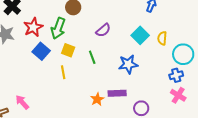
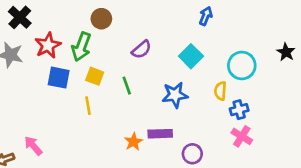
yellow semicircle: (162, 38) -> (220, 91), moved
blue square: (41, 51) -> (59, 78), turned -30
cyan circle: (183, 54) -> (242, 66), moved

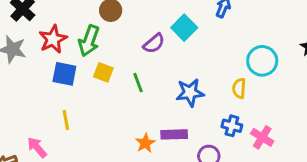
cyan square: (191, 56) -> (184, 28), moved
yellow line: (88, 106) -> (66, 120), moved
blue cross: (239, 110) -> (232, 126), moved, turned 30

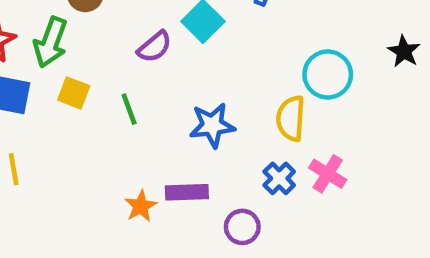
yellow semicircle: (239, 88) -> (291, 118), size x1.4
blue cross: (232, 126) -> (279, 178), turned 30
pink cross: (262, 137) -> (328, 174), moved

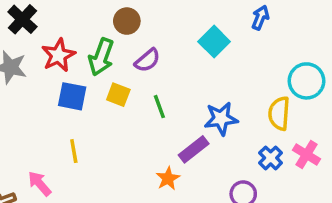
purple semicircle: (154, 47) -> (147, 60), moved
purple rectangle: (187, 192) -> (194, 149), moved, turned -36

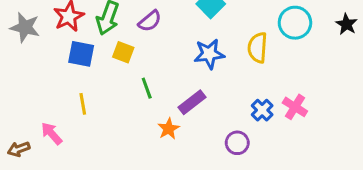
cyan circle: (307, 81) -> (295, 23), moved
green line: (159, 107) -> (147, 88), moved
yellow semicircle: (279, 113) -> (258, 48), moved
blue star: (221, 119) -> (209, 54), moved

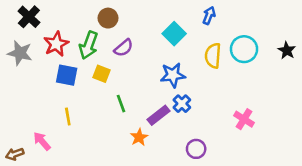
yellow semicircle: (258, 48) -> (213, 56), moved
blue cross: (262, 110) -> (182, 104), moved

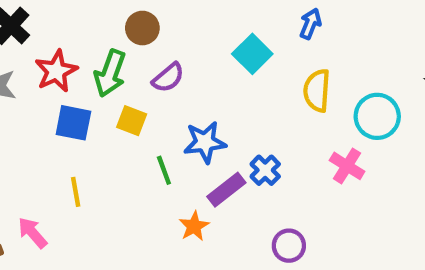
cyan circle: (244, 49) -> (377, 116), moved
blue star: (173, 75) -> (205, 142), moved
pink cross: (244, 119) -> (347, 166), moved

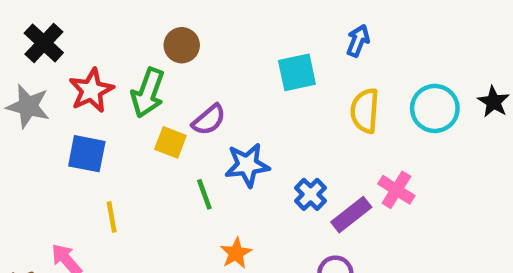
cyan square: (252, 54) -> (297, 72), turned 33
purple semicircle: (168, 78) -> (209, 120), moved
cyan circle: (377, 116) -> (435, 108), moved
blue square: (73, 123) -> (87, 154), moved
purple rectangle: (226, 190) -> (351, 215), moved

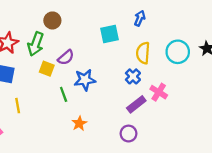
blue cross: (311, 194) -> (133, 76), moved

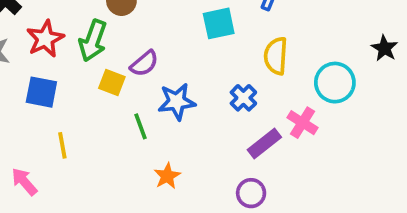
cyan circle: (178, 52) -> (335, 83), moved
blue cross: (133, 76) -> (243, 98), moved

